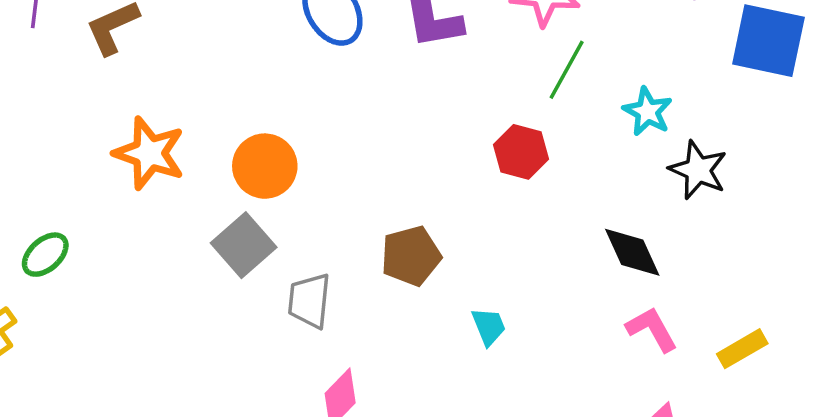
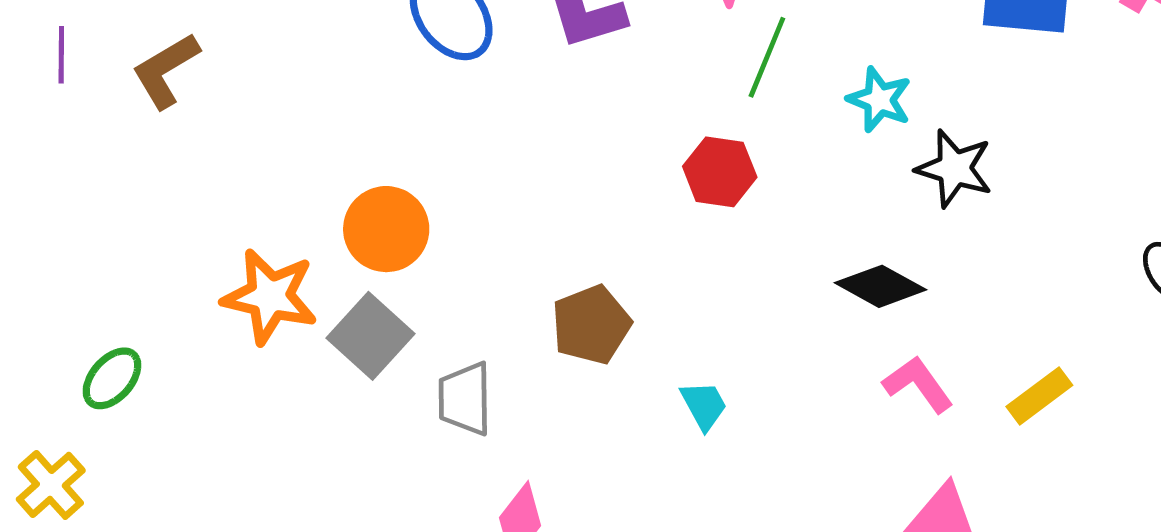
orange star: (149, 153) -> (270, 297), moved
black diamond: (632, 252) -> (881, 286), turned -30

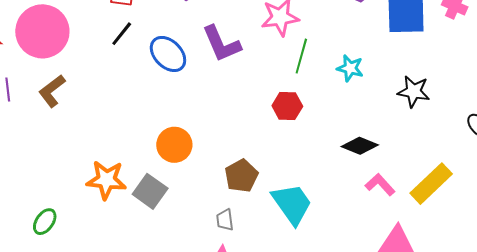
black star: (954, 169) -> (414, 91), moved
orange circle: (386, 229) -> (174, 145), moved
yellow rectangle: (1039, 396) -> (431, 184), size x1.6
gray trapezoid: (465, 399) -> (225, 220), moved, size x0.7
cyan trapezoid: (704, 405) -> (292, 204), size x2.0

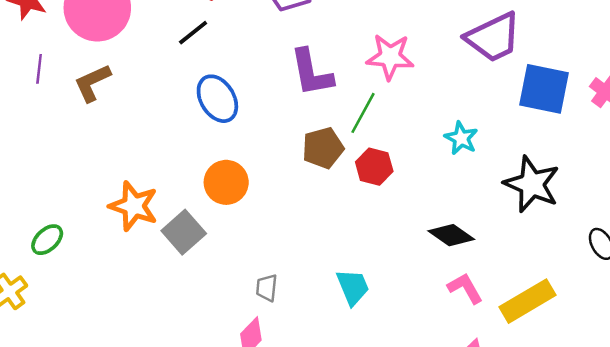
blue ellipse: (168, 54) -> (217, 99), moved
green line: (301, 56) -> (363, 113), moved
black star: (414, 91) -> (532, 184), size x1.4
brown pentagon: (241, 176) -> (323, 148), moved
cyan trapezoid: (292, 204) -> (353, 287), size x0.7

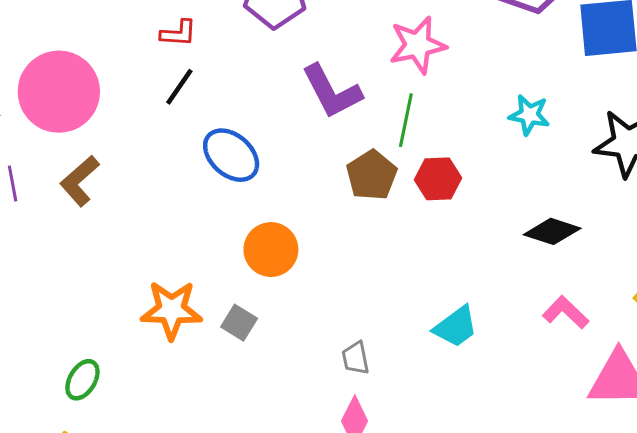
gray square: (184, 232) -> (239, 323), size x0.7
cyan trapezoid: (353, 287) -> (456, 327), turned 93
pink L-shape: (465, 288) -> (566, 312), moved

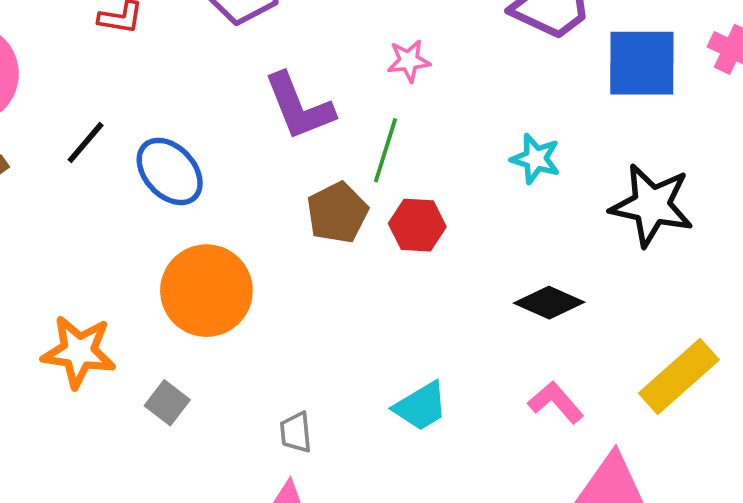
pink star: (418, 45) -> (409, 61), size x0.6
black line: (179, 87) -> (86, 142), moved
orange circle: (271, 250) -> (206, 291), size x1.4
gray square: (239, 323) -> (167, 403), moved

